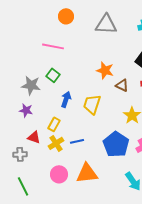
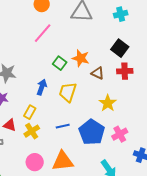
pink line: (53, 46) -> (43, 33), moved, turned -60
green square: (53, 75) -> (60, 63), moved
blue line: (77, 141) -> (63, 126), moved

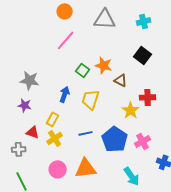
red cross: (125, 71) -> (148, 97), moved

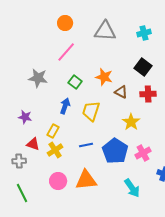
green square: (83, 70) -> (75, 82), moved
gray star: (30, 80) -> (38, 78), moved
red cross: (148, 97) -> (148, 94), moved

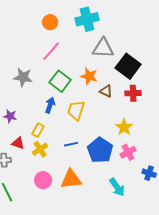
gray triangle: (105, 31) -> (103, 48), moved
cyan cross: (144, 33) -> (87, 19), moved, size x1.6
black square: (143, 67) -> (128, 66), size x1.4
green square: (75, 82) -> (60, 81), size x1.5
yellow star: (131, 122) -> (124, 127), moved

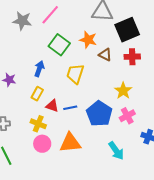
black square: (128, 66) -> (127, 30), turned 30
gray star: (23, 77) -> (22, 21), moved
blue arrow: (50, 105) -> (39, 69), moved
red triangle: (18, 143) -> (52, 106), moved
yellow cross: (40, 149) -> (38, 124), moved, turned -35

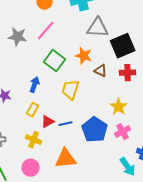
red triangle: (52, 106) -> (48, 122), turned -48
pink circle: (42, 144) -> (31, 168), moved
cyan arrow: (116, 151) -> (128, 167), moved

